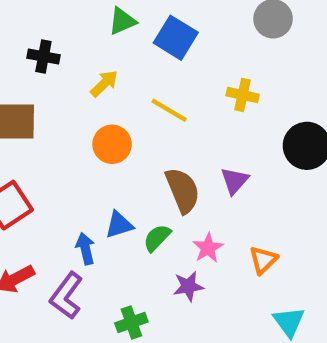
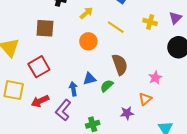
purple triangle: (235, 181) -> (175, 18), moved
pink star: (208, 248) -> (155, 78), moved
orange triangle: (263, 260) -> (145, 99), moved
purple star: (188, 286) -> (127, 113), moved

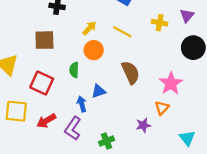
yellow arrow: (86, 13) -> (89, 28), moved
red square: (39, 67) -> (42, 83), turned -30
pink star: (155, 78) -> (171, 83), size x1.5
green semicircle: (107, 86) -> (74, 70), moved, turned -40

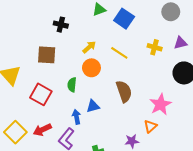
purple triangle: (187, 16) -> (181, 43), turned 32
yellow square: (16, 111) -> (15, 132), moved, turned 35

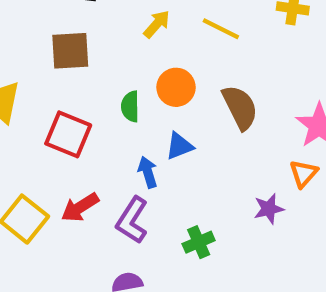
orange circle: (91, 68) -> (176, 87), moved

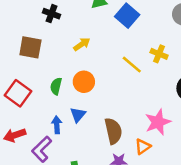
yellow line: (221, 29) -> (132, 65), moved
brown semicircle: (240, 107) -> (113, 131), moved
blue triangle: (179, 146) -> (78, 115), turned -42

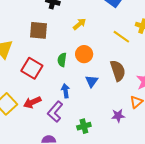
blue triangle: (78, 115) -> (92, 81), moved
brown semicircle: (113, 131) -> (118, 71), moved

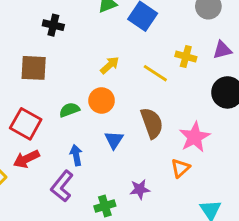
yellow arrow: (80, 24) -> (110, 65), moved
green semicircle: (62, 60) -> (69, 110), turned 64
red arrow: (32, 102) -> (26, 159), moved
purple star: (118, 116) -> (140, 189), moved

